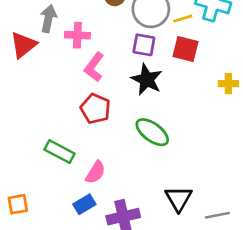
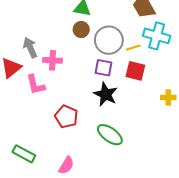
gray arrow: (48, 19) -> (30, 48), turned -36
pink L-shape: (94, 67) -> (36, 85), moved, turned -50
green rectangle: (59, 152) -> (24, 154), moved

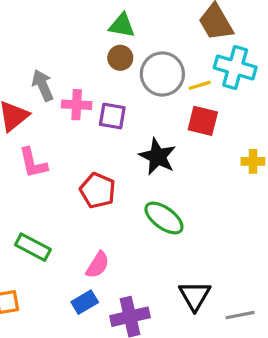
purple square: (103, 68) -> (112, 116), moved
pink L-shape: (36, 85) -> (33, 163), moved

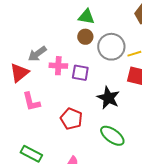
gray arrow: (43, 85) -> (37, 54), turned -102

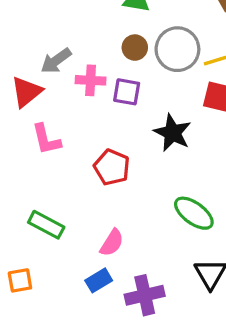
brown circle: (85, 37) -> (135, 48), moved
green ellipse: (112, 136) -> (194, 213), moved

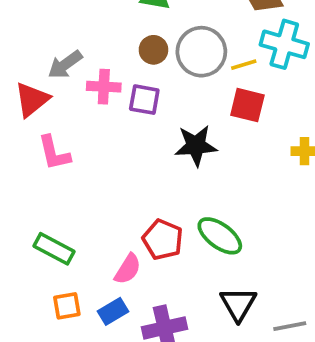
black star: (173, 133) -> (196, 146), turned -30
red pentagon: (112, 167) -> (163, 240), moved
orange square: (20, 280) -> (67, 306), moved

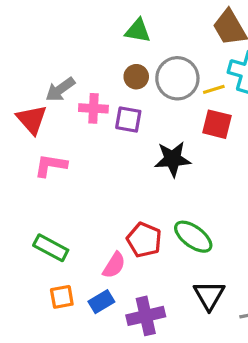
red triangle: (32, 100) -> (32, 119), turned -32
pink L-shape: (54, 153) -> (51, 165), turned 112

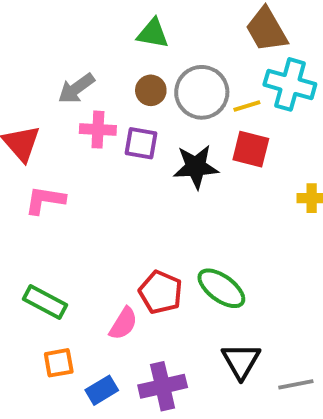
gray arrow: (60, 89) -> (76, 88), moved
black star: (173, 159) -> (196, 167), moved
blue rectangle: (101, 302) -> (102, 390), moved

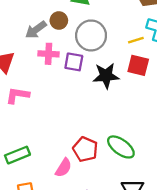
brown circle: (151, 90) -> (59, 21), moved
gray circle: (202, 92) -> (91, 35), moved
green rectangle: (45, 302) -> (17, 155), turned -50

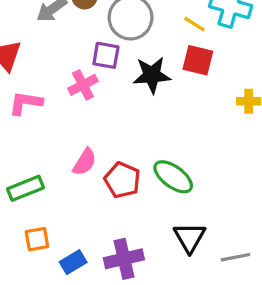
yellow line: (136, 40) -> (195, 24), turned 49
pink cross: (49, 54) -> (83, 85), moved, turned -30
pink semicircle: (63, 168) -> (85, 162), moved

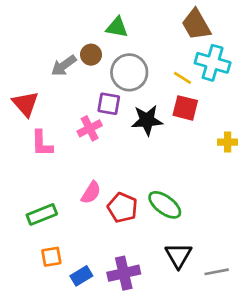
pink L-shape: (25, 103) -> (42, 143), turned -100

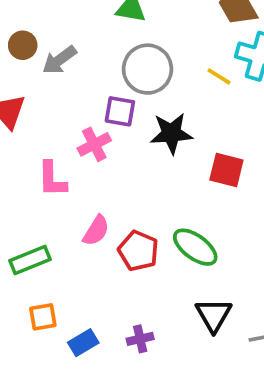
brown circle: (91, 55) -> (23, 45), moved
red square: (185, 108) -> (226, 170), moved
pink L-shape: (42, 143) -> (52, 179), moved
purple cross: (124, 273) -> (140, 339), size x0.6

